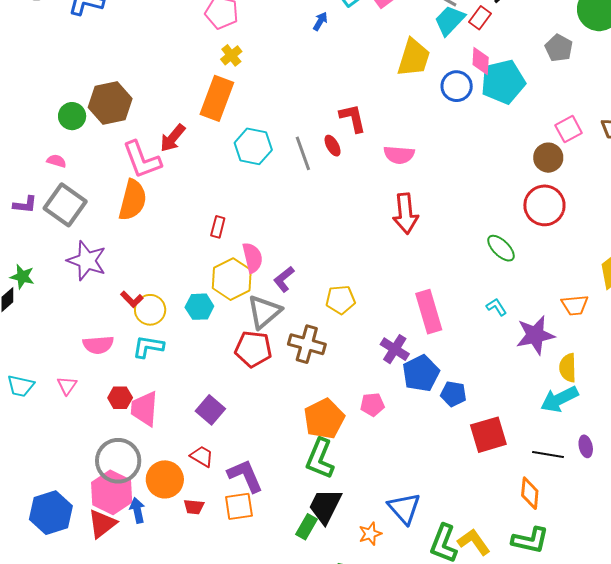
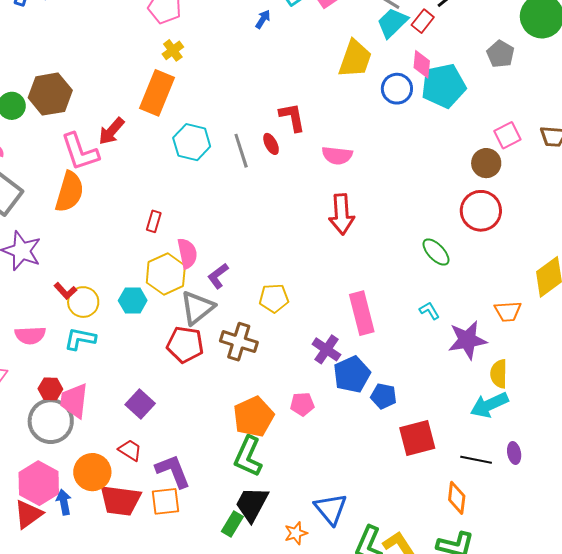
gray circle: (118, 461) -> (51, 421), moved
red trapezoid: (194, 507) -> (120, 500), size x2.0

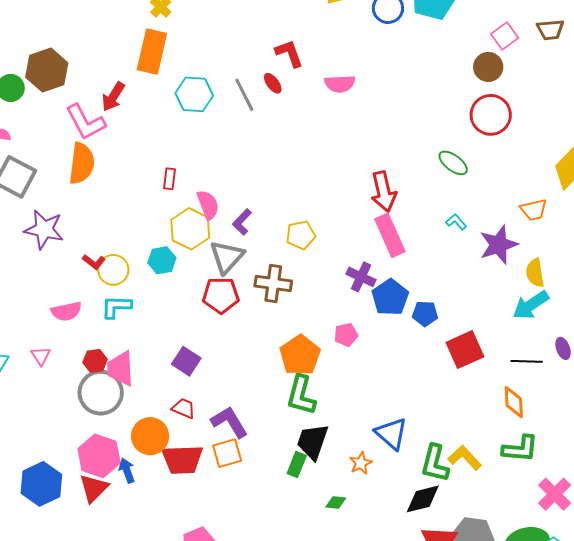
red arrow: (342, 214) -> (384, 192), moved

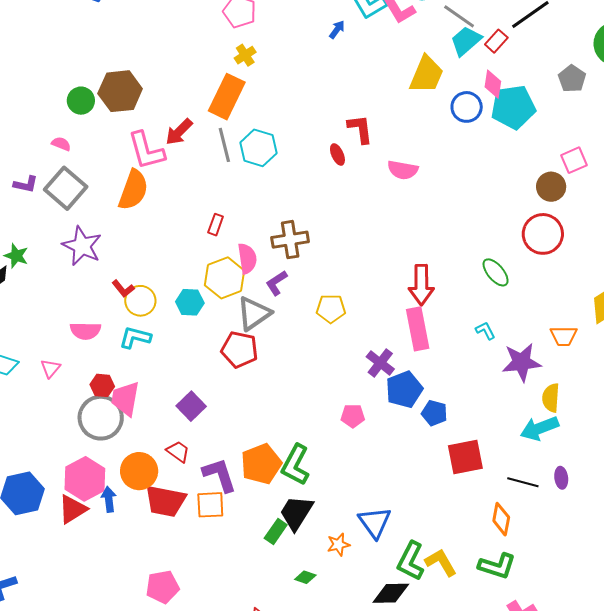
gray line: (244, 95) -> (224, 145), moved
brown cross: (273, 283) -> (290, 240), moved, turned -30
orange pentagon: (300, 355) -> (261, 464), moved

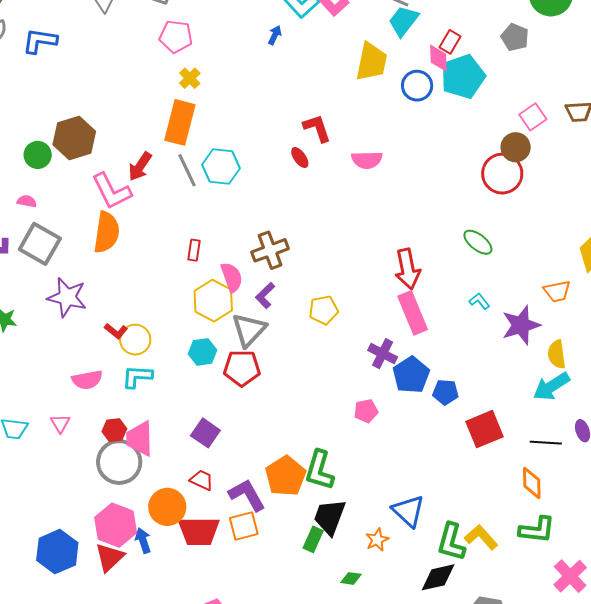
red rectangle: (496, 41) -> (450, 42), moved
red circle: (543, 234) -> (502, 174), moved
cyan hexagon: (190, 302) -> (203, 352), moved

